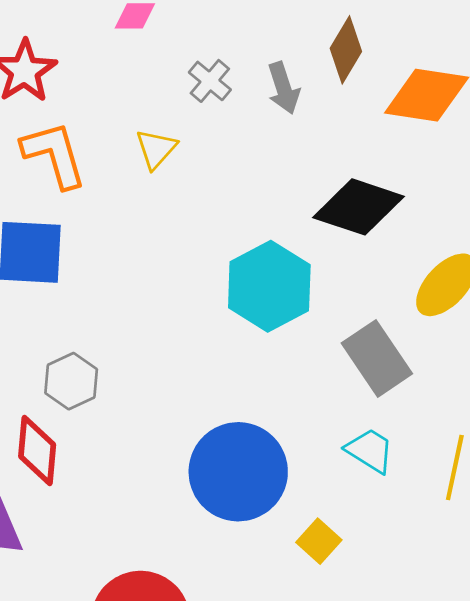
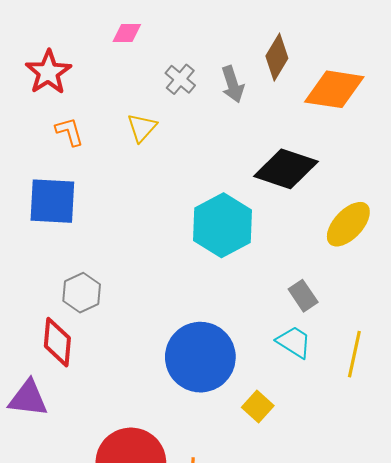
orange L-shape: (54, 155) -> (69, 132), size x0.6
gray rectangle: (377, 358) -> (303, 296), moved, size x0.6

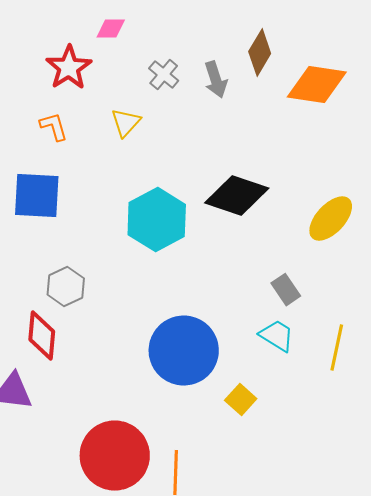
red star: (48, 72) -> (69, 68), moved
black diamond: (286, 169) -> (237, 196), moved
cyan hexagon: (223, 225) -> (157, 220), moved

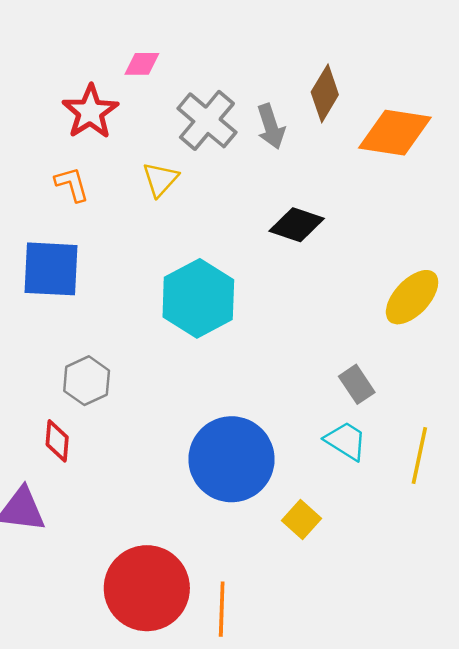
gray cross: (164, 75) -> (207, 120), size x1.6
black diamond: (237, 196) -> (297, 225), moved, size x0.7
red diamond: (42, 336) -> (57, 441), size x0.7

